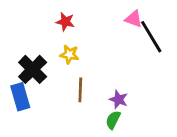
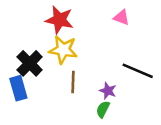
red star: (65, 22) -> (59, 20), size x1.6
black line: (151, 37) -> (138, 71), moved, turned -36
yellow star: (69, 54) -> (63, 50), size x1.6

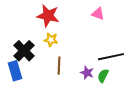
yellow star: (63, 50) -> (51, 40), size x0.6
black line: (138, 71) -> (111, 57), turned -35
green semicircle: (103, 109) -> (103, 76), moved

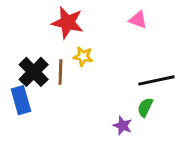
yellow star: (51, 40) -> (83, 56), moved
brown line: (59, 66) -> (60, 72), moved
purple star: (87, 73) -> (123, 126), moved

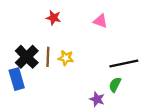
pink triangle: (138, 20) -> (100, 21), moved
red star: (68, 23) -> (54, 18), size x0.6
yellow star: (83, 56) -> (66, 58), moved

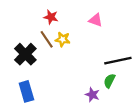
brown line: (48, 57) -> (47, 39), moved, turned -36
yellow star: (66, 58) -> (63, 39), moved
blue rectangle: (17, 79) -> (26, 91), moved

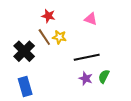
black line: (118, 61) -> (87, 57), moved
purple star: (92, 95) -> (86, 78), moved

